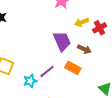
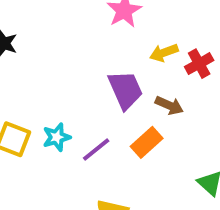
orange rectangle: (73, 68) -> (147, 142), turned -70
cyan star: (30, 81) -> (57, 137), moved

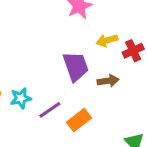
brown arrow: (169, 105) -> (108, 81), turned -36
orange rectangle: (147, 142) -> (79, 120), moved

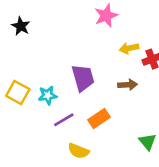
purple trapezoid: (76, 66) -> (83, 78), moved
purple line: (50, 110) -> (64, 120), moved

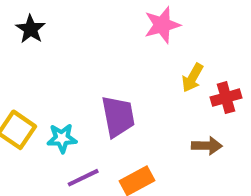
yellow arrow: (129, 48) -> (192, 78), turned -54
brown arrow: (128, 85) -> (207, 146), moved

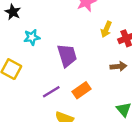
cyan star: (62, 138) -> (32, 37), moved

